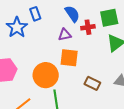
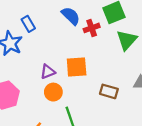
purple triangle: (65, 35) -> (48, 72), moved
orange circle: (46, 75) -> (53, 92), size x0.6

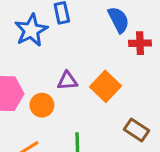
orange square: (77, 67) -> (106, 86), turned 30
orange circle: (53, 92) -> (42, 105), moved

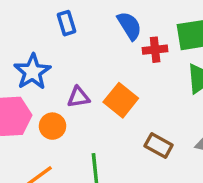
blue star: (31, 30) -> (32, 72), moved

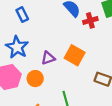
blue rectangle: (67, 23) -> (22, 15), moved

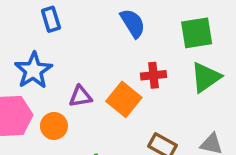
red cross: (90, 20) -> (153, 75), moved

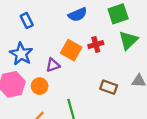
blue semicircle: (133, 23) -> (78, 15), turned 108
orange square: (124, 99) -> (71, 50), moved

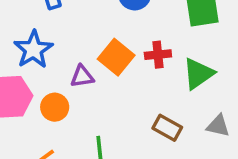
green triangle: (128, 40) -> (198, 74), moved

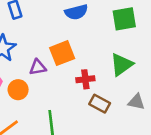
red cross: (158, 55) -> (85, 79), moved
orange square: (116, 57) -> (62, 53), turned 30

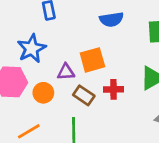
brown rectangle: (100, 104) -> (84, 95), moved

